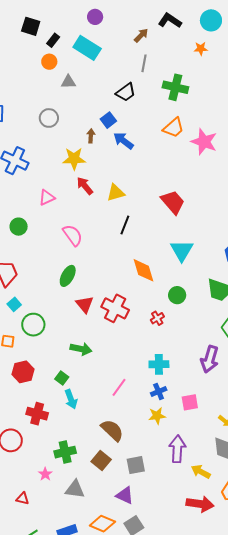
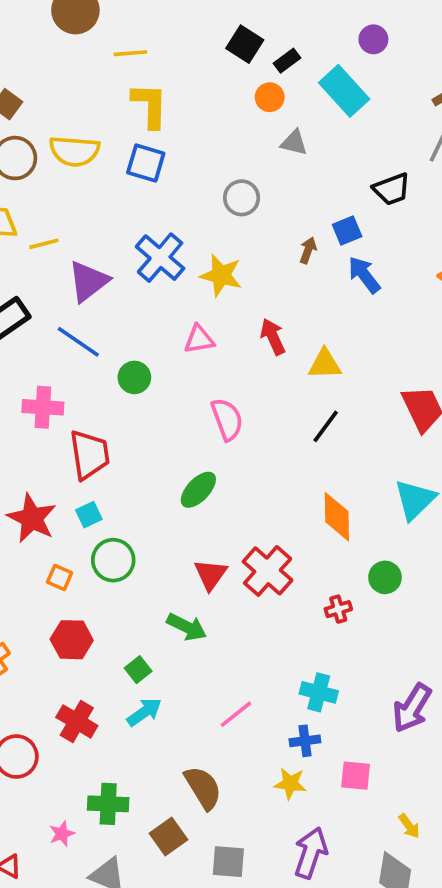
black square: (31, 26) -> (245, 44), moved
yellow star: (74, 159) -> (221, 275), moved
red triangle: (85, 304) -> (211, 575), moved
cyan arrow: (71, 399) -> (144, 712), turned -120

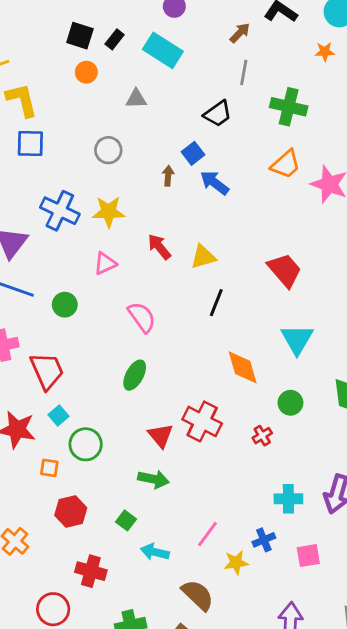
orange circle: (270, 97) -> (86, 72), moved
cyan cross: (319, 692) -> (288, 499), moved
cyan arrow: (144, 712) -> (155, 552), moved, turned -116
yellow star: (290, 784) -> (236, 563), moved

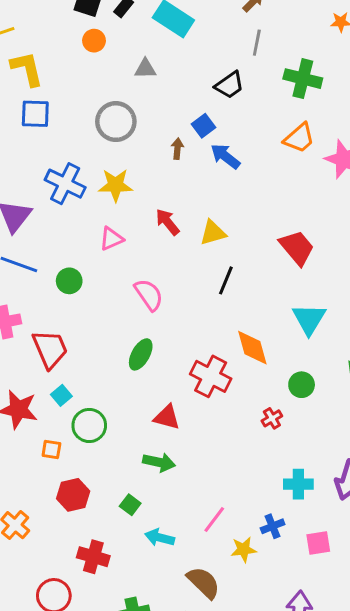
gray circle: (108, 150) -> (116, 122), size x1.4
red cross: (202, 421) -> (211, 376), moved
red triangle: (161, 436) -> (167, 417), turned -36

